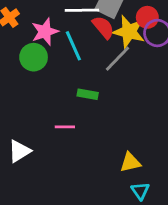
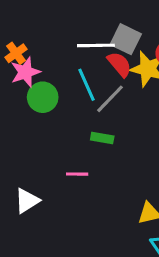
pink star: (45, 32) -> (25, 72), moved
gray line: (117, 59) -> (110, 99), moved

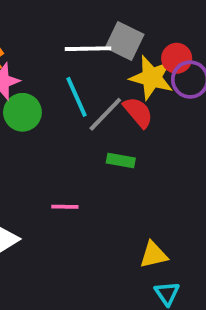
red semicircle: (119, 64) -> (138, 112), moved
green rectangle: (102, 138) -> (121, 160), moved

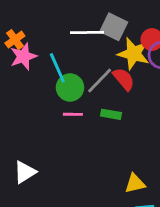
cyan line: (76, 97) -> (57, 68), moved
green circle: (22, 112) -> (70, 88), moved
pink line: (65, 207) -> (73, 114), moved

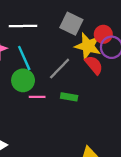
white line: (87, 32) -> (23, 26), moved
red semicircle: (124, 79) -> (94, 65), moved
green circle: (70, 88) -> (23, 80), moved

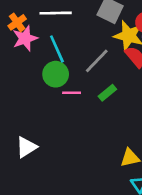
green rectangle: (69, 97) -> (107, 93), turned -49

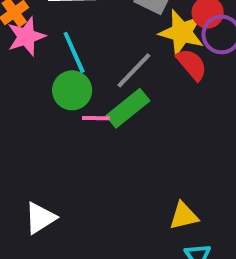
green rectangle: (107, 93) -> (128, 108), moved, size x1.5
white triangle: (26, 147) -> (40, 218), moved

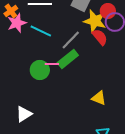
cyan line: (74, 52) -> (41, 31), turned -40
green circle: (72, 90) -> (40, 70), moved
yellow triangle: (184, 216) -> (99, 98), moved, turned 35

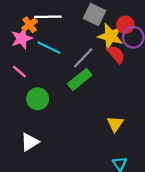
orange cross: (11, 11) -> (30, 25), moved
pink line: (52, 64) -> (19, 71), moved, turned 40
green circle: (40, 70) -> (38, 99), moved
yellow triangle: (99, 98) -> (115, 124), turned 42

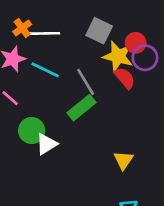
orange cross: (30, 25) -> (22, 28), moved
gray line: (83, 58) -> (86, 82), turned -75
white triangle: (30, 142) -> (46, 144), moved

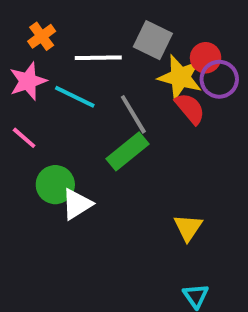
white line: (44, 33) -> (98, 58), moved

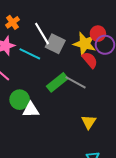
gray square: (153, 40) -> (55, 44), moved
white line: (98, 58) -> (42, 34), turned 60
gray line: (133, 114) -> (76, 82), moved, turned -30
white triangle: (77, 204) -> (31, 110), turned 30

